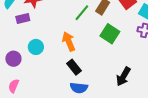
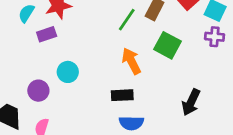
orange arrow: (69, 41) -> (131, 61), moved
black rectangle: (74, 67) -> (122, 95), turned -49

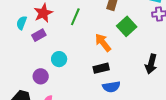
green line: (127, 20) -> (75, 17), moved
green square: (168, 45) -> (127, 26), turned 30

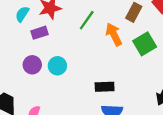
orange arrow: (103, 43) -> (114, 34), moved
purple circle: (41, 76) -> (32, 65), moved

